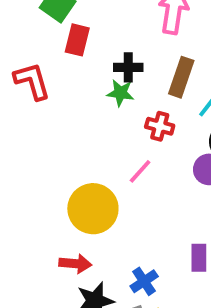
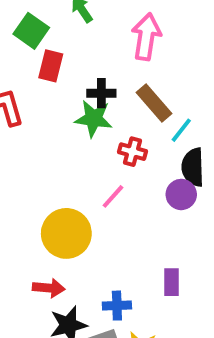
brown rectangle: (181, 77) -> (154, 103), turned -60
green star: (120, 93) -> (94, 119), size x1.4
blue cross: (144, 281) -> (117, 306), turned 32

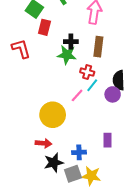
brown rectangle: (154, 103) -> (98, 47), turned 48
cyan line: (181, 130) -> (92, 85), moved

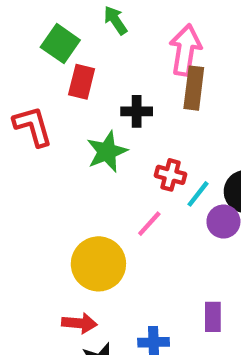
brown rectangle: (98, 47) -> (194, 88), moved
green star: (67, 55) -> (107, 152), moved, turned -30
cyan line: (92, 85) -> (198, 194), moved

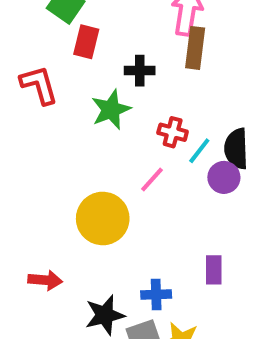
red arrow: (79, 323) -> (45, 280), moved

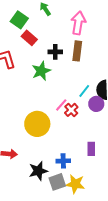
red rectangle: (86, 42) -> (29, 38), turned -63
brown rectangle: (195, 48) -> (77, 51), moved
red cross: (173, 132) -> (71, 110), moved, turned 32

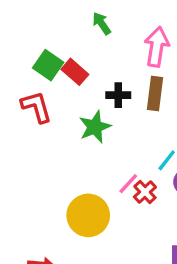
green square: (19, 20) -> (48, 65), moved

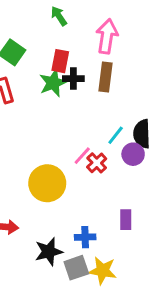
red rectangle: (75, 72) -> (60, 61), moved, turned 60
green star: (95, 127) -> (53, 83), moved

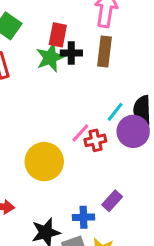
purple circle: (133, 154) -> (133, 131), size x1.4
red cross: (97, 163) -> (95, 140), turned 30
purple rectangle: (126, 220) -> (112, 201), moved, turned 42

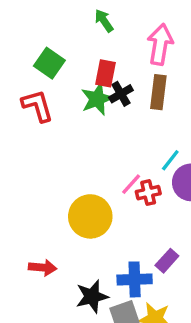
black cross: (71, 53) -> (121, 94), turned -30
blue cross: (83, 217) -> (135, 279), size x1.4

